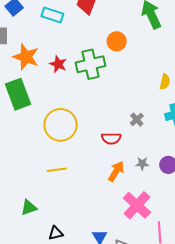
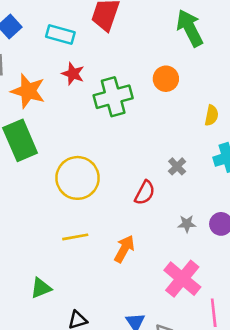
orange circle: (117, 41) -> (166, 79), moved
red star: (58, 64) -> (73, 74), moved
red semicircle: (111, 138) -> (145, 193), turned -60
orange arrow: (116, 171) -> (124, 249), moved

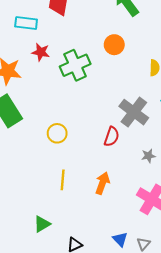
gray cross: (177, 166) -> (134, 112), size x2.0
yellow circle: (78, 178) -> (57, 133), size x0.6
yellow line: (75, 237) -> (63, 180), turned -66

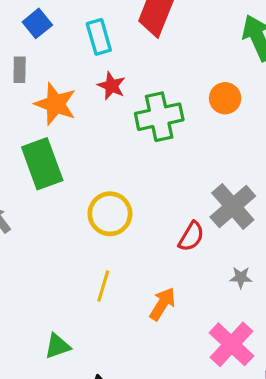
cyan rectangle: (26, 23) -> (99, 37), turned 55
yellow circle: (57, 133) -> (110, 214), size x1.4

